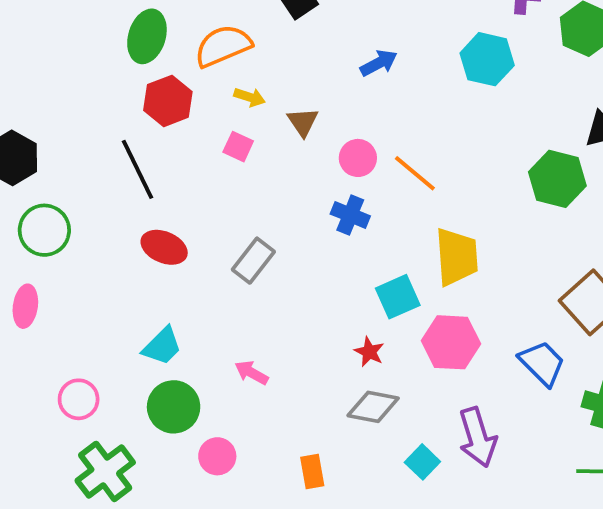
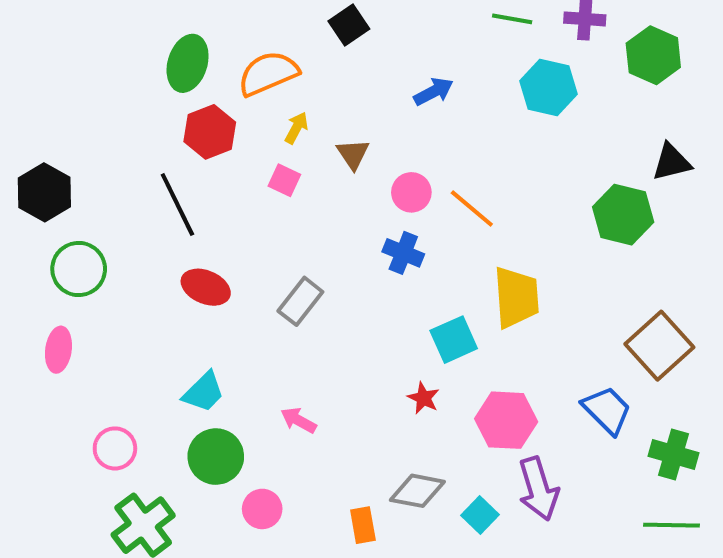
yellow arrow: (250, 97) -> (296, 128), turned -80
pink hexagon: (451, 342) -> (506, 420), moved
gray diamond: (373, 407) -> (417, 491), moved

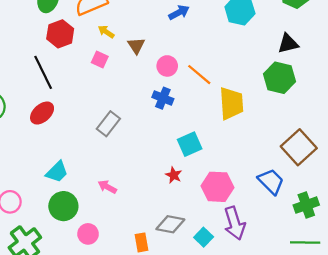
yellow arrow: (296, 128) -> (106, 32), turned -84
black triangle: (671, 162) -> (288, 43), moved
red ellipse: (206, 287) -> (42, 113), moved, turned -65
yellow trapezoid: (516, 297) -> (231, 103), moved
green cross: (674, 455) -> (306, 205), turned -35

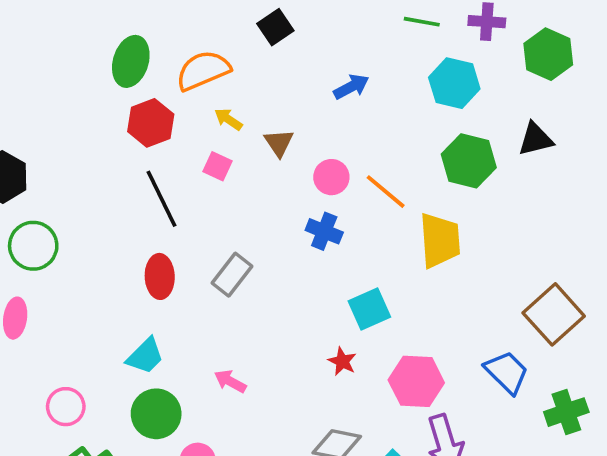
black line: (43, 72) -> (162, 199), moved
green hexagon: (280, 78) -> (469, 161), moved
red ellipse: (42, 113) -> (160, 276), moved, turned -50

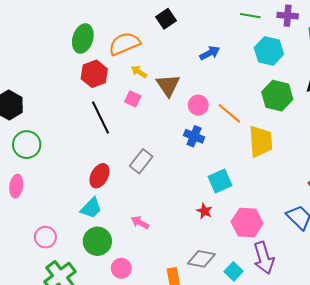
brown triangle: (279, 143) -> (168, 85), size x1.4
red ellipse: (160, 276) -> (99, 176), moved, turned 30

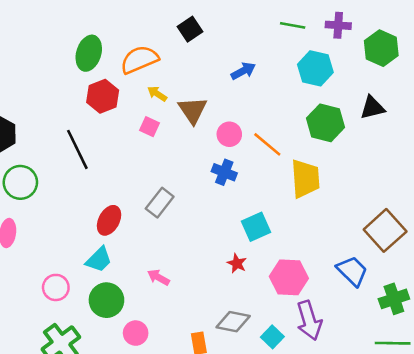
black line: (100, 118) -> (77, 149), moved
pink circle: (45, 237) -> (56, 287), moved

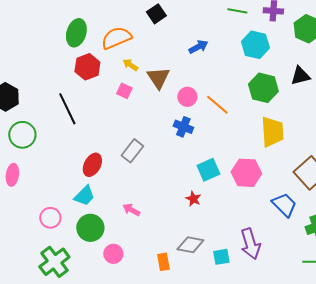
yellow trapezoid: (305, 179) -> (272, 132), moved
pink hexagon: (289, 277) -> (246, 173), moved
cyan square: (272, 337) -> (221, 257), turned 36

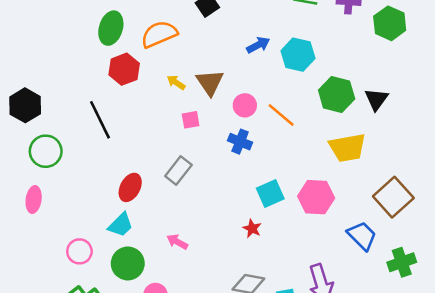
cyan hexagon: (255, 45) -> (298, 55), moved
yellow arrow: (130, 65) -> (176, 82), moved
black triangle: (300, 76) -> (376, 99), moved, turned -40
pink square: (124, 91) -> (191, 120), moved, turned -35
yellow trapezoid: (272, 132) -> (347, 148), turned 84

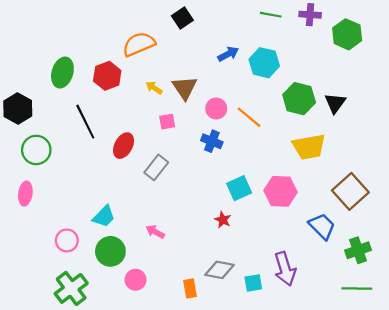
green ellipse: (111, 28) -> (62, 73), moved
red ellipse: (130, 187) -> (124, 146), moved

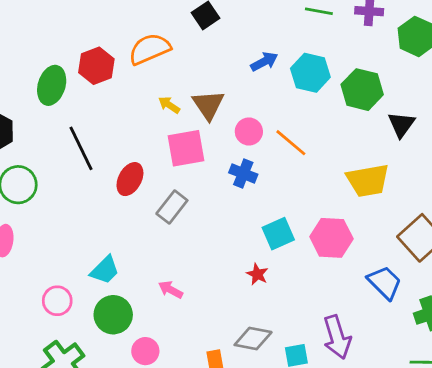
red hexagon: (107, 76) -> (96, 66), moved
green hexagon: (299, 99) -> (362, 90), moved
pink square: (167, 122) -> (186, 148), size x1.8

